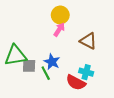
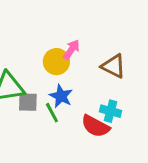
yellow circle: (60, 15) -> (56, 62), moved

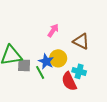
yellow circle: (56, 62) -> (58, 58), moved
red semicircle: (95, 126) -> (69, 81), turned 36

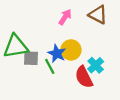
brown triangle: (81, 41) -> (98, 15), moved
cyan cross: (79, 71) -> (96, 65), turned 32

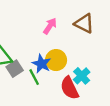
gray square: (31, 58) -> (15, 69), turned -35

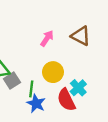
blue star: (41, 64) -> (36, 103), moved
green line: (34, 77) -> (31, 89), turned 35

